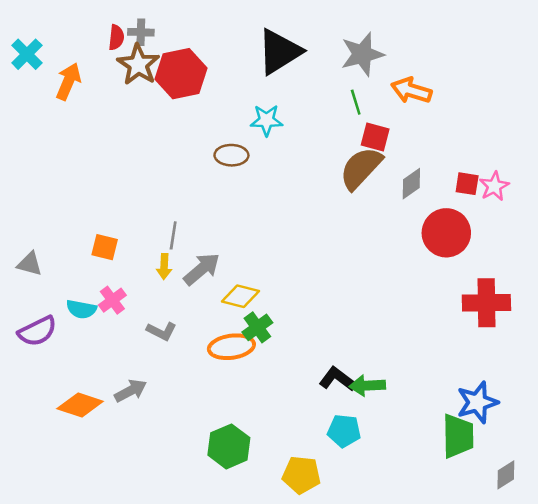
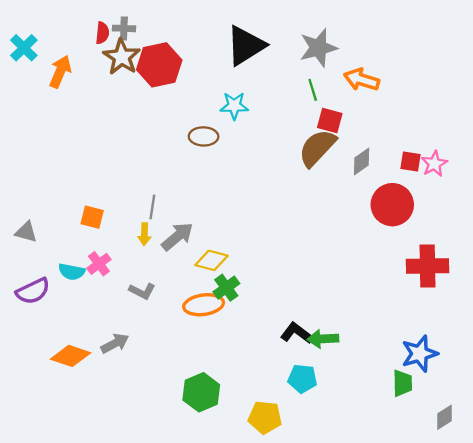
green trapezoid: (458, 436) -> (403, 383), size x0.7

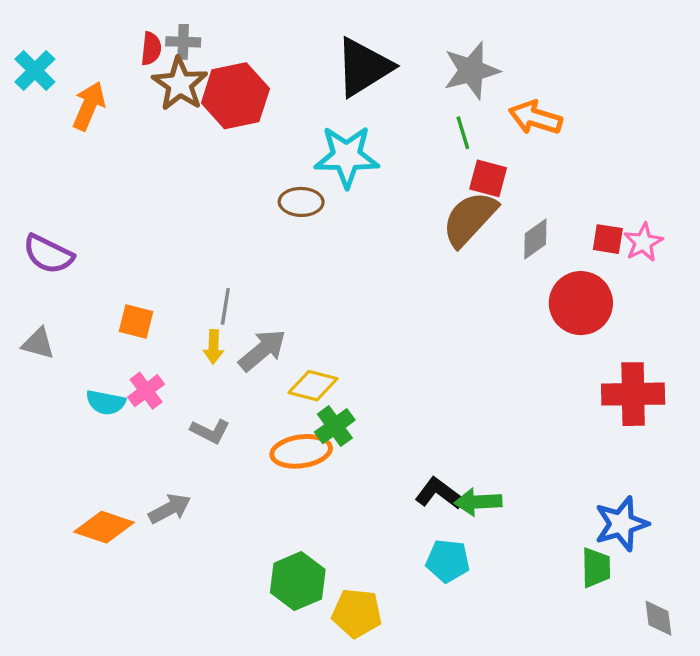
cyan star: (234, 106) -> (347, 156), size x1.5
purple semicircle: (33, 291) -> (48, 254), moved, turned 52
yellow pentagon: (265, 417) -> (357, 613), moved
gray diamond: (445, 417) -> (658, 618), turned -65

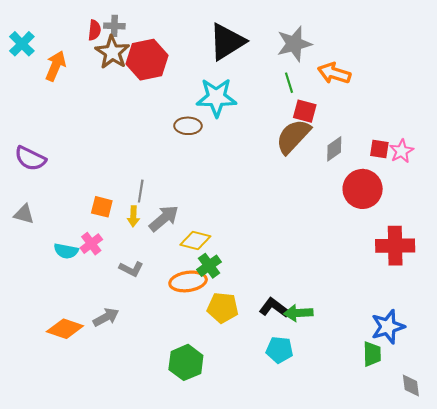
orange square: (136, 322) -> (102, 207), moved
yellow pentagon: (357, 613) -> (223, 308), moved

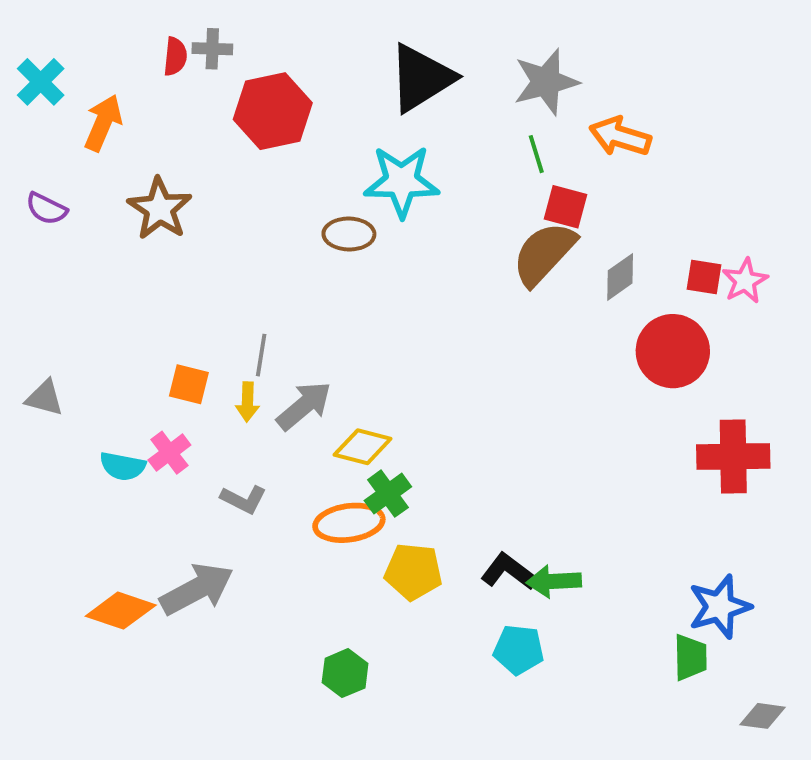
brown star: (112, 52) -> (160, 209), moved
purple semicircle: (30, 158) -> (46, 209), moved, size x0.7
gray arrow: (106, 317) -> (197, 589), size x1.5
green hexagon: (186, 362) -> (345, 673), size x0.7
gray diamond: (411, 386) -> (763, 716), turned -75

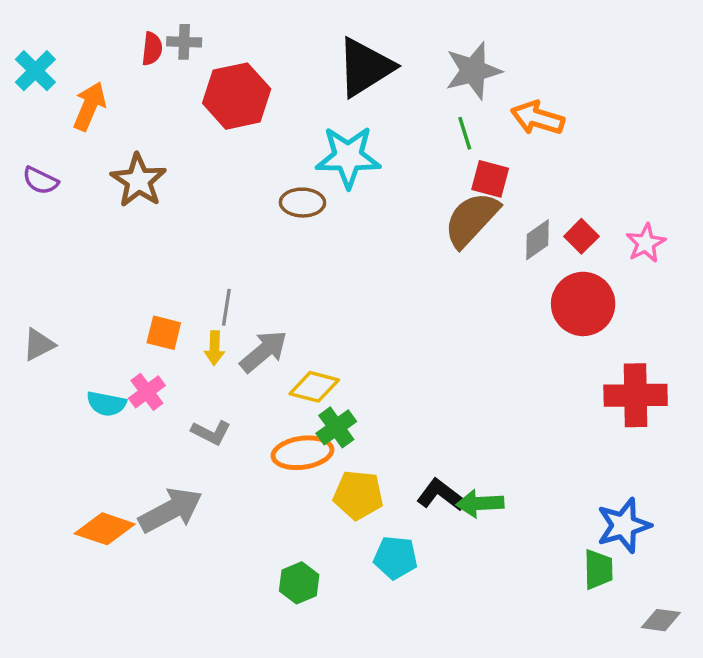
red square: (704, 277) -> (581, 236), moved, turned 36
gray triangle: (45, 398) -> (39, 345), turned -42
cyan pentagon: (519, 650) -> (395, 558), moved

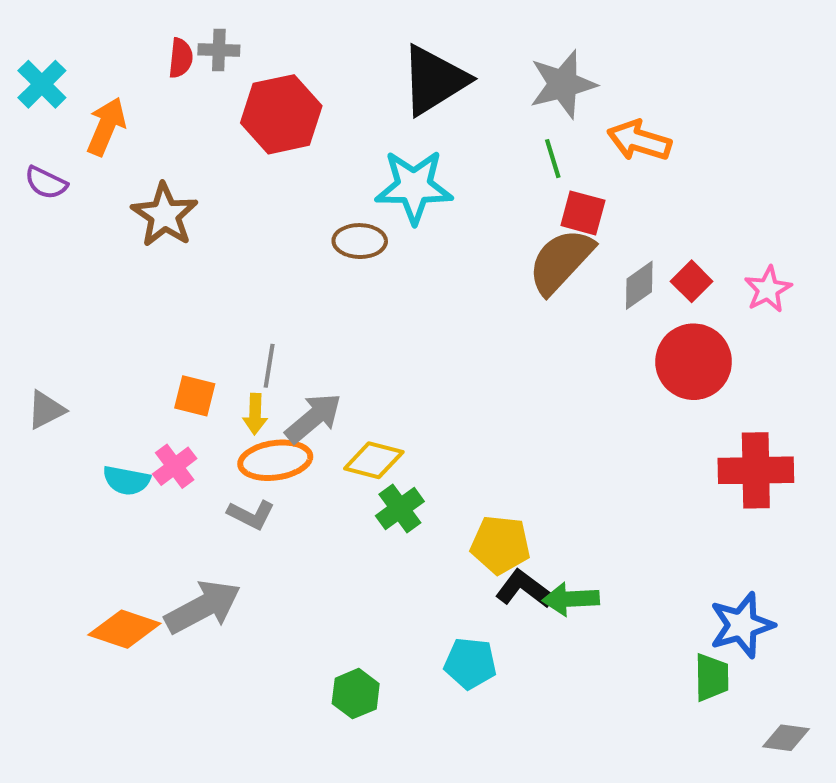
purple semicircle: (40, 181) -> (46, 183), moved
orange ellipse: (302, 453) -> (275, 460), moved
yellow pentagon: (358, 495) -> (500, 545), moved

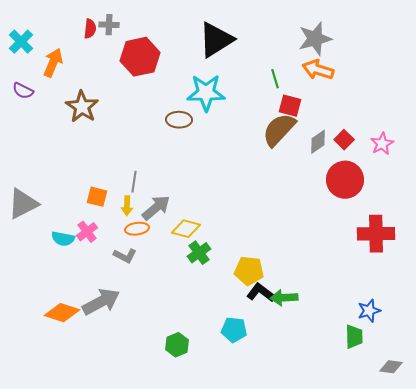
gray star: (563, 84) -> (315, 39), moved
gray triangle: (46, 410) -> (23, 204), size x1.6
orange ellipse: (275, 460) -> (137, 229), size x0.7
blue star: (742, 625) -> (369, 311), size x0.7

